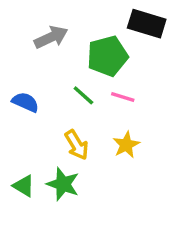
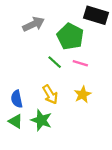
green pentagon: (107, 56) -> (70, 36), turned -30
blue semicircle: (25, 102) -> (17, 99), moved, turned -126

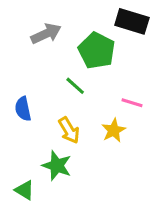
pink line: (80, 63) -> (132, 103), moved
blue semicircle: (17, 99) -> (23, 109), moved
green triangle: (16, 121) -> (25, 190), moved

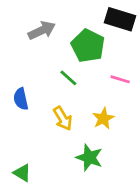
pink line: (132, 103) -> (120, 79), moved
green star: (57, 166) -> (89, 158), moved

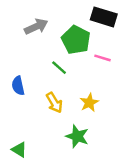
pink line: (120, 79) -> (103, 58), moved

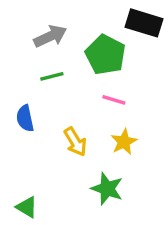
pink line: (103, 58) -> (114, 100), moved
green line: (59, 68) -> (52, 76), moved, turned -56

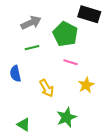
yellow star: (124, 142) -> (86, 85), moved
green star: (107, 189) -> (66, 117), turned 30
green triangle: (27, 207) -> (24, 125), moved

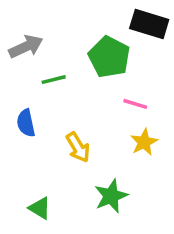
gray arrow: (31, 23) -> (26, 47), moved
pink line: (71, 62) -> (135, 104), moved

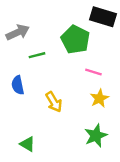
green star: (111, 196) -> (96, 136), moved

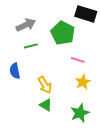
gray arrow: (18, 32) -> (26, 25), moved
green triangle: (27, 144) -> (46, 105), moved

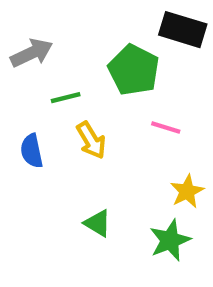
gray arrow: (26, 25) -> (32, 53), moved
yellow star: (83, 82) -> (187, 191), moved
yellow arrow: (45, 85) -> (91, 140), moved

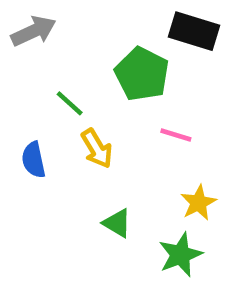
gray arrow: (32, 53) -> (34, 31), moved
green line: (66, 98) -> (70, 103), turned 56
green triangle: (98, 223) -> (117, 223), moved

